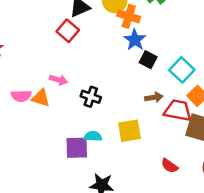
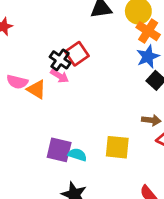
red square: (68, 31) -> (77, 54), moved
black cross: (91, 97) -> (60, 60), moved
cyan semicircle: (93, 136) -> (77, 155), moved

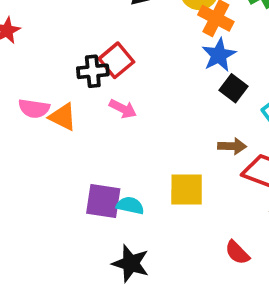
black cross: (60, 60) -> (93, 71), turned -35
pink arrow: (60, 76) -> (123, 109), moved

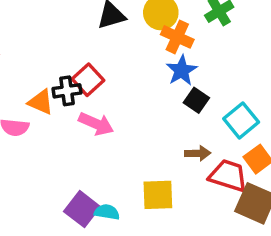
pink arrow: (123, 109) -> (96, 124), size x1.4
orange triangle: (63, 117) -> (41, 102), moved
purple square: (103, 201) -> (82, 209), turned 32

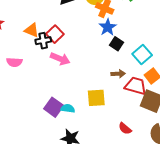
orange triangle: (41, 102) -> (32, 30), moved

